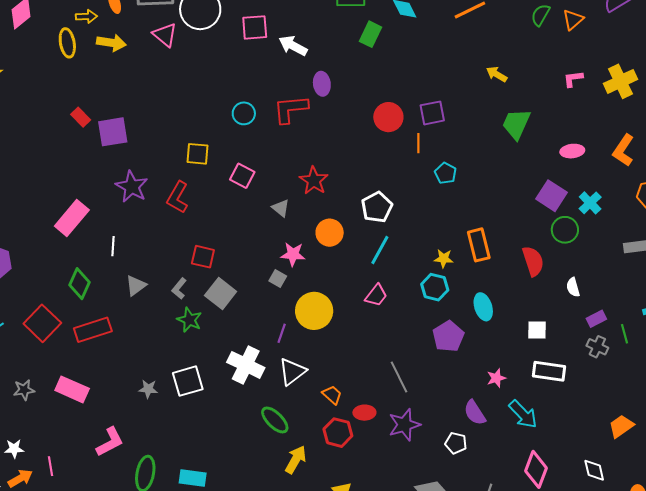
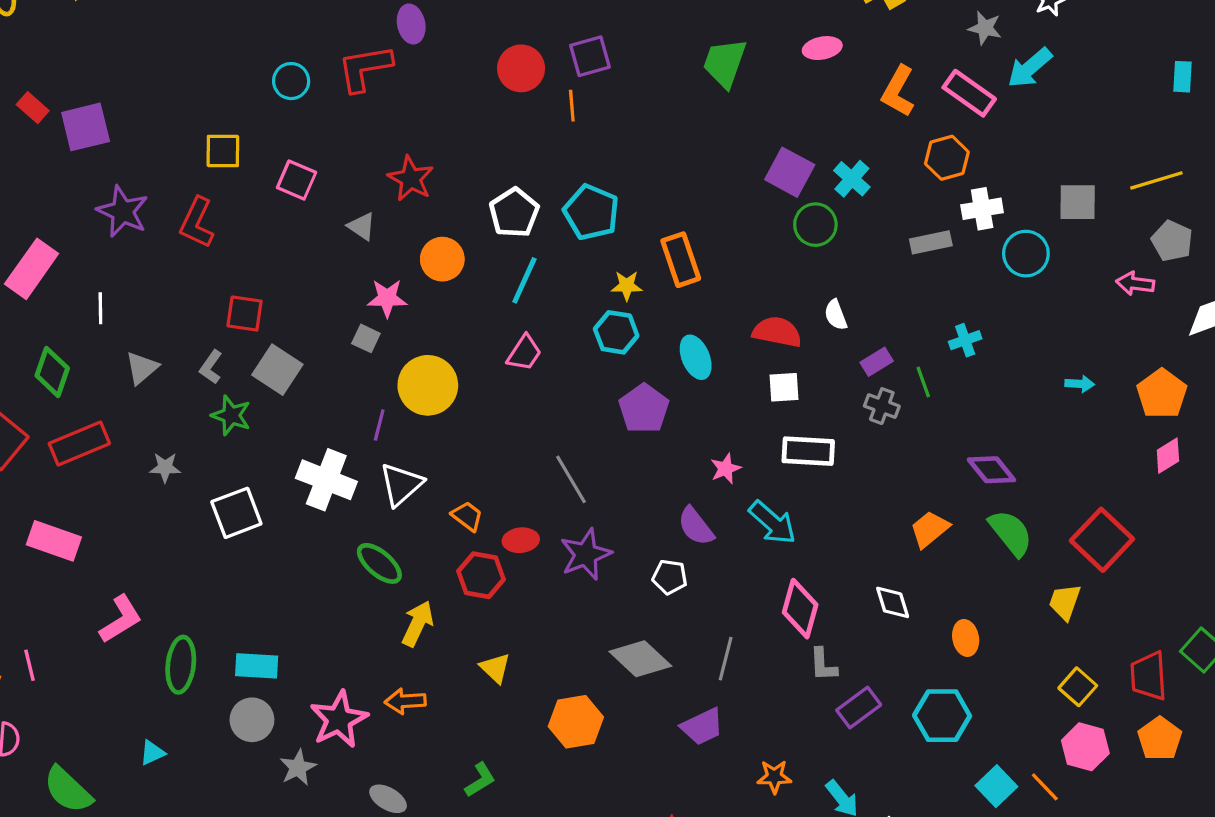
pink ellipse: (572, 151) -> (822, 48), moved
cyan pentagon: (446, 173) -> (591, 212), moved, size x1.6
red semicircle: (533, 261) -> (777, 332), moved, turned -56
gray star: (148, 389) -> (165, 467), moved

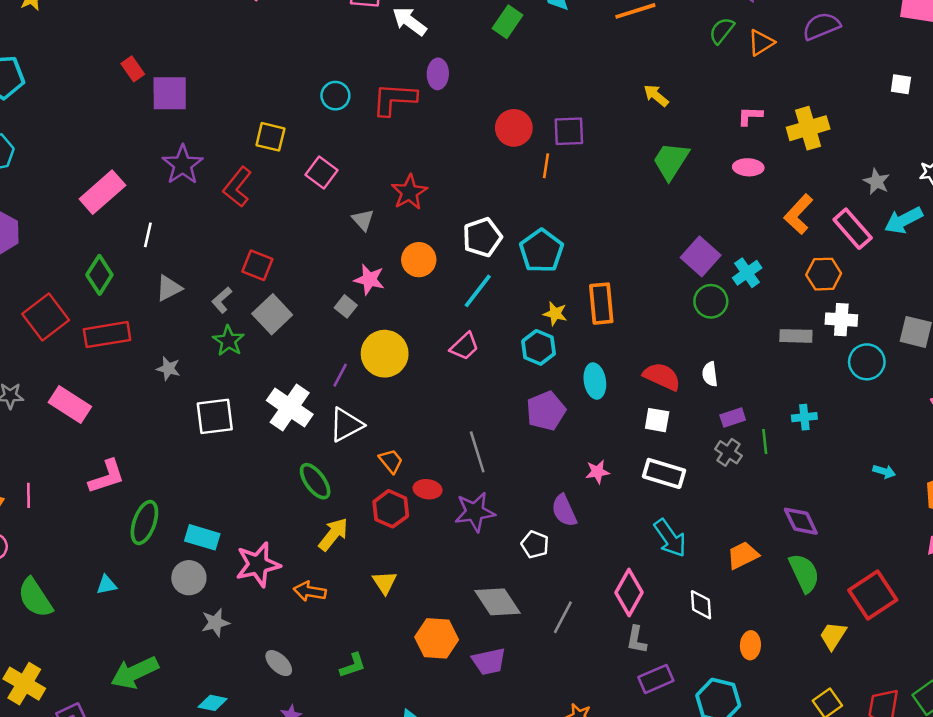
cyan arrow: (772, 523) -> (670, 538), moved
pink star: (339, 719) -> (258, 565), moved
purple trapezoid: (702, 727) -> (489, 661), moved

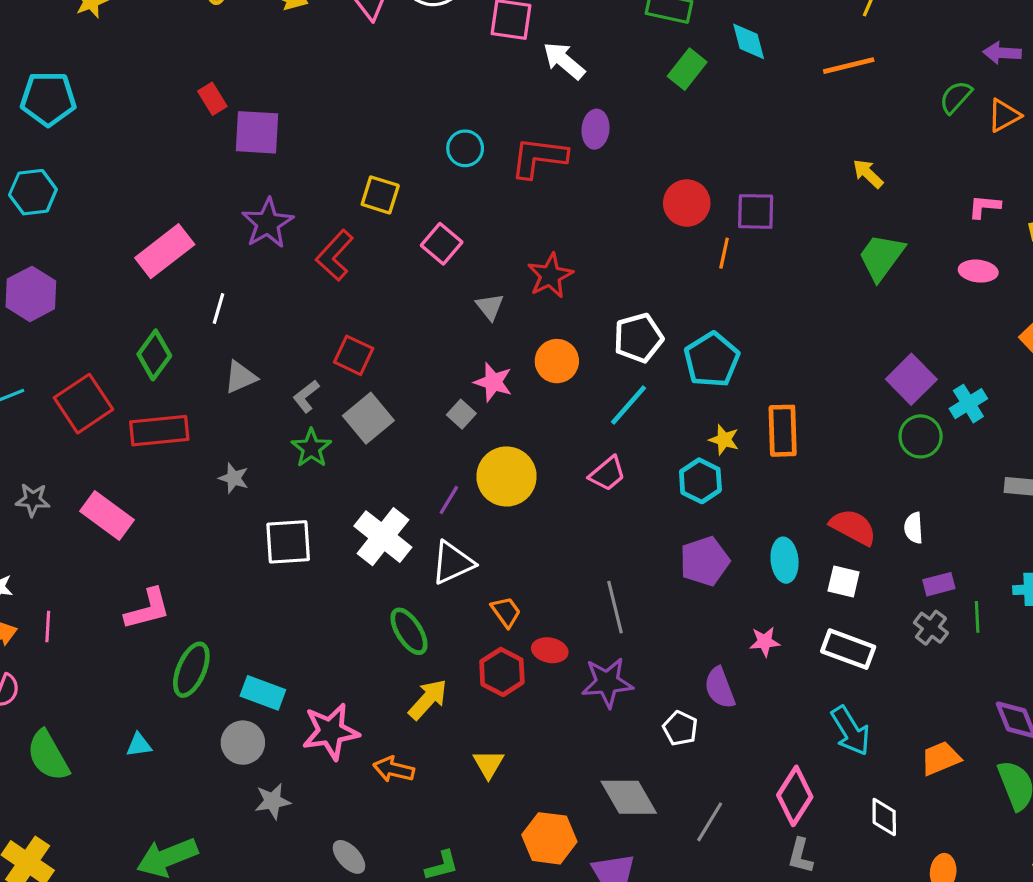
cyan ellipse: (595, 381) -> (785, 560), moved

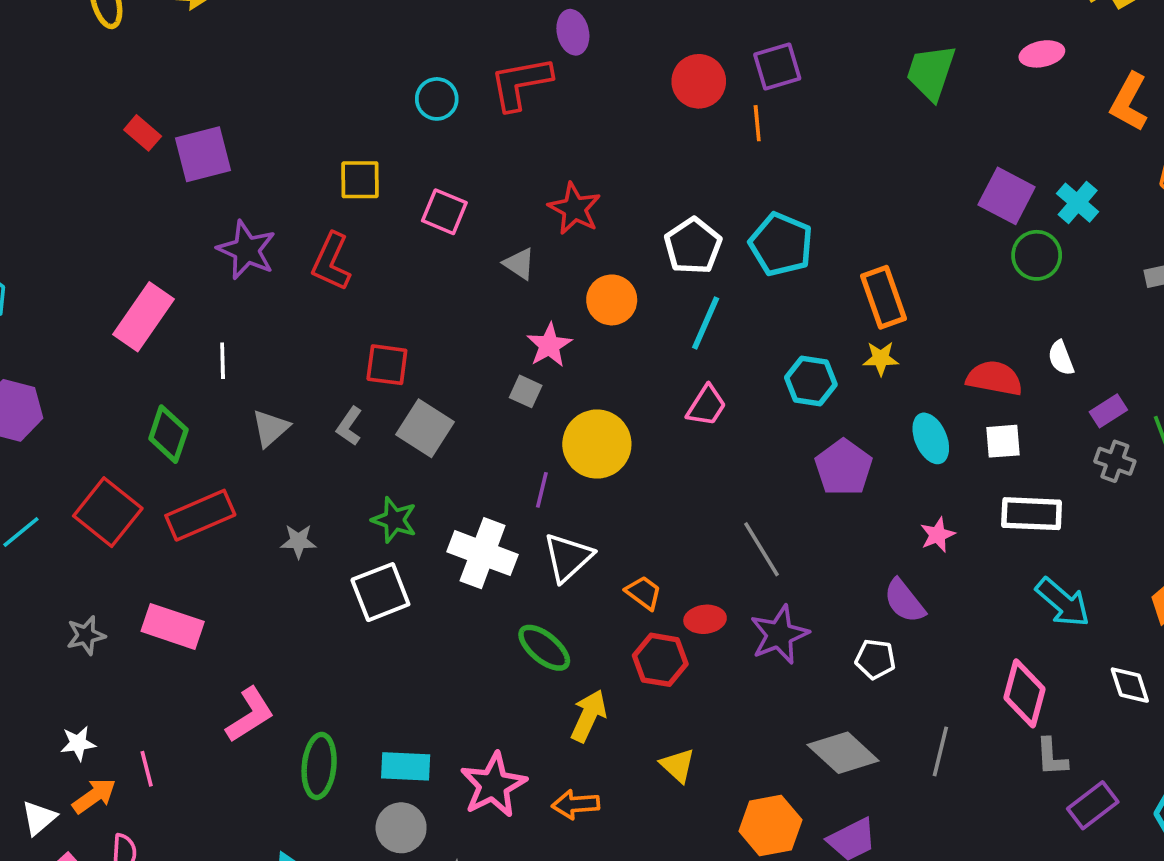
pink star: (493, 382) -> (549, 345), turned -30
yellow star: (724, 440) -> (881, 358), moved
green star: (311, 448) -> (394, 520), moved

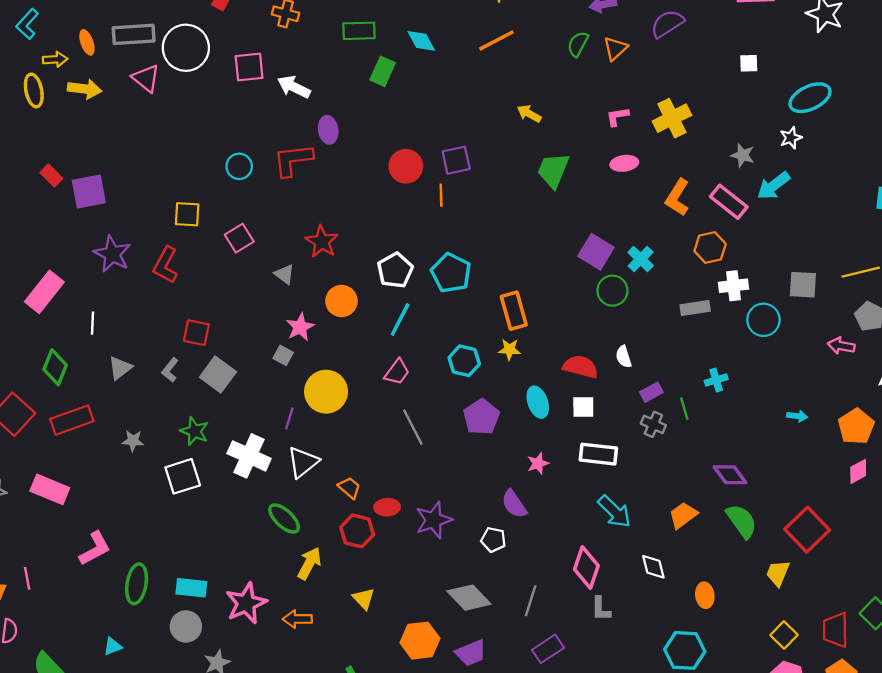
pink square: (444, 212) -> (239, 238), turned 32
gray line: (761, 549) -> (413, 427), moved
purple rectangle: (1093, 805) -> (548, 649), moved

